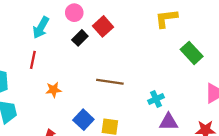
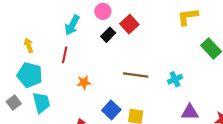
cyan cross: (156, 99) -> (175, 79), moved

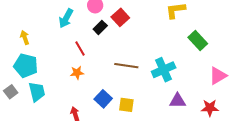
red line: (65, 55) -> (80, 49), moved, turned -42
cyan cross: (175, 79) -> (164, 70), size x1.6

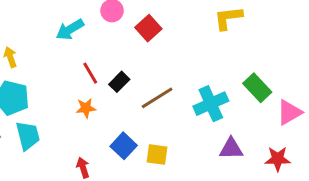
cyan arrow: (66, 18) -> (70, 30), turned 30
black rectangle: (100, 27) -> (119, 82), moved
green rectangle: (198, 40) -> (257, 88), moved
brown line: (126, 66) -> (157, 98), turned -40

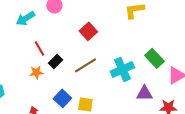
red square: (148, 28) -> (88, 31), moved
black rectangle: (119, 82) -> (55, 61), moved
purple triangle: (231, 149) -> (144, 93), moved

